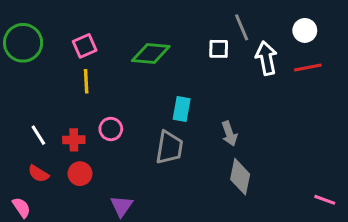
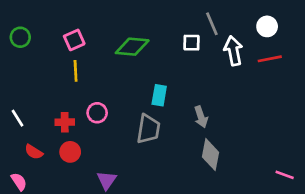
green circle: (23, 43) -> (20, 37), size x0.6
white line: (38, 135) -> (18, 118), moved

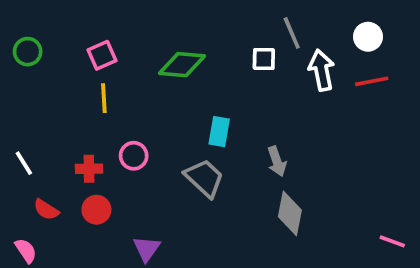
gray trapezoid: (148, 129) -> (204, 178), turned -56

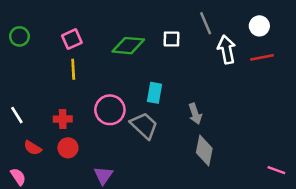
white square: (264, 59) -> (172, 39), moved
pink circle: (134, 156) -> (110, 110), moved, size x1.5

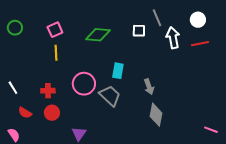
white square: (172, 39) -> (139, 31), moved

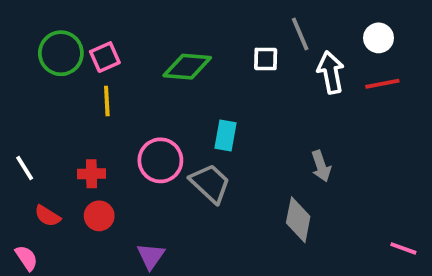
green circle: (15, 28) -> (61, 53), moved, size x1.5
gray arrow: (149, 87) -> (321, 166), moved

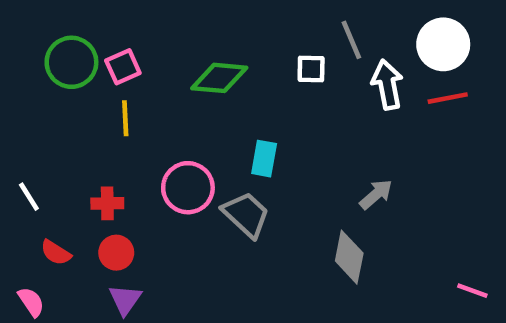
white circle: (379, 38) -> (443, 44), size x1.5
gray arrow: (321, 166) -> (376, 194), turned -112
purple triangle: (151, 256) -> (125, 300), moved

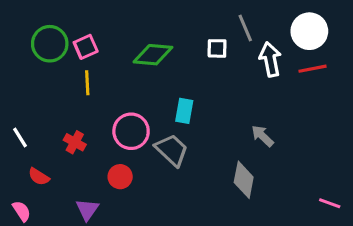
gray arrow: (376, 194) -> (262, 136), turned -95
red cross: (107, 203) -> (75, 142), turned 30
red circle: (116, 253) -> (120, 177), moved

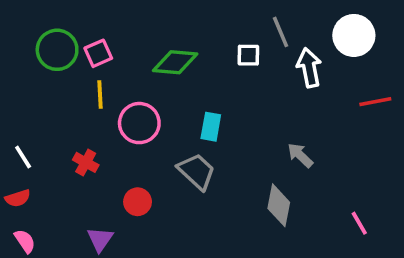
red line: (312, 69) -> (375, 102), moved
pink circle: (131, 131) -> (139, 123), moved
red semicircle: (39, 177) -> (18, 198), moved, turned -50
pink line: (330, 203) -> (359, 223), moved, turned 40

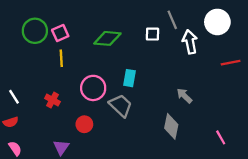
pink circle: (139, 123) -> (93, 88), moved

